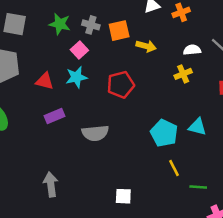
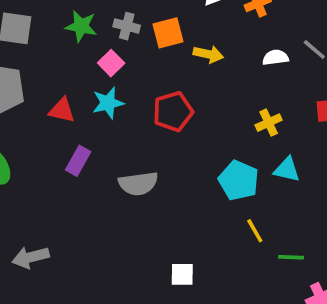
yellow cross: (183, 74) -> (269, 123), moved
purple rectangle: (55, 116) -> (78, 161), turned -36
gray arrow: (51, 184) -> (31, 257), moved, turned -95

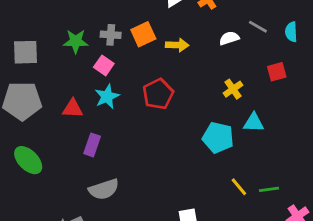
gray semicircle: (138, 184) -> (104, 189), moved
yellow line: (255, 231) -> (239, 187), moved

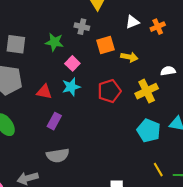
gray cross: (111, 35) -> (82, 27), moved
white semicircle: (229, 38) -> (168, 71), moved
yellow cross: (233, 89) -> (147, 91), moved, size x1.5

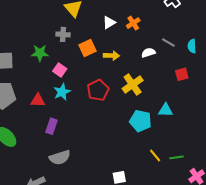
white semicircle: (168, 71) -> (148, 53), moved

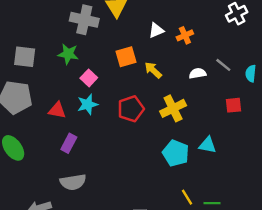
gray cross: (63, 34) -> (84, 20), moved, size x1.6
yellow arrow: (111, 56) -> (153, 70), turned -147

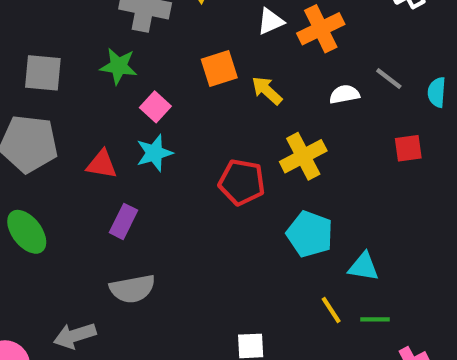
orange cross: (185, 35) -> (321, 29), size x1.5
red pentagon: (131, 109) -> (242, 182), moved, turned 30
cyan triangle: (207, 145) -> (364, 267), moved

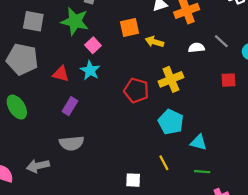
green star: (119, 66) -> (75, 21), size x1.4
yellow arrow: (267, 90) -> (154, 42), turned -30
cyan star: (154, 153) -> (90, 70), turned -30
yellow line: (331, 310) -> (164, 163), moved

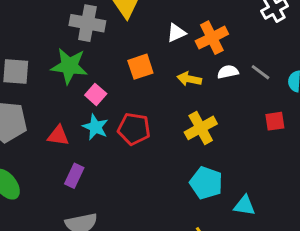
yellow arrow: (154, 42) -> (189, 79), moved
white semicircle: (196, 48) -> (228, 72), moved
red pentagon: (136, 90) -> (134, 129), moved

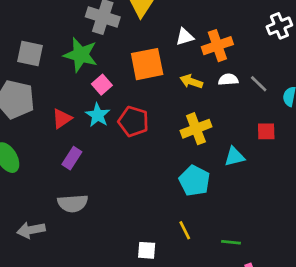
orange square: (140, 67) -> (147, 64), size x1.4
red triangle: (58, 136) -> (62, 119), turned -50
cyan triangle: (245, 205) -> (234, 157), moved, turned -30

